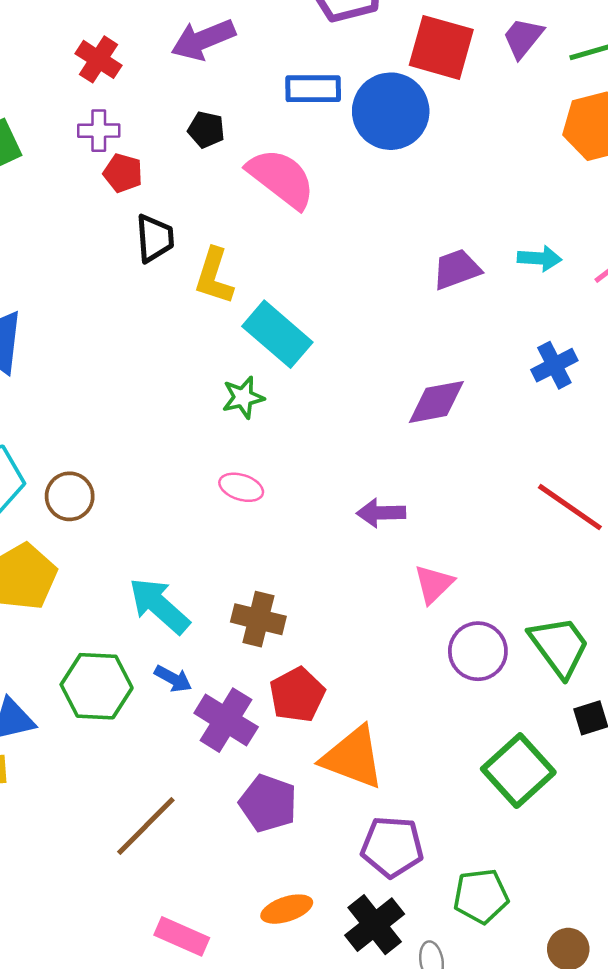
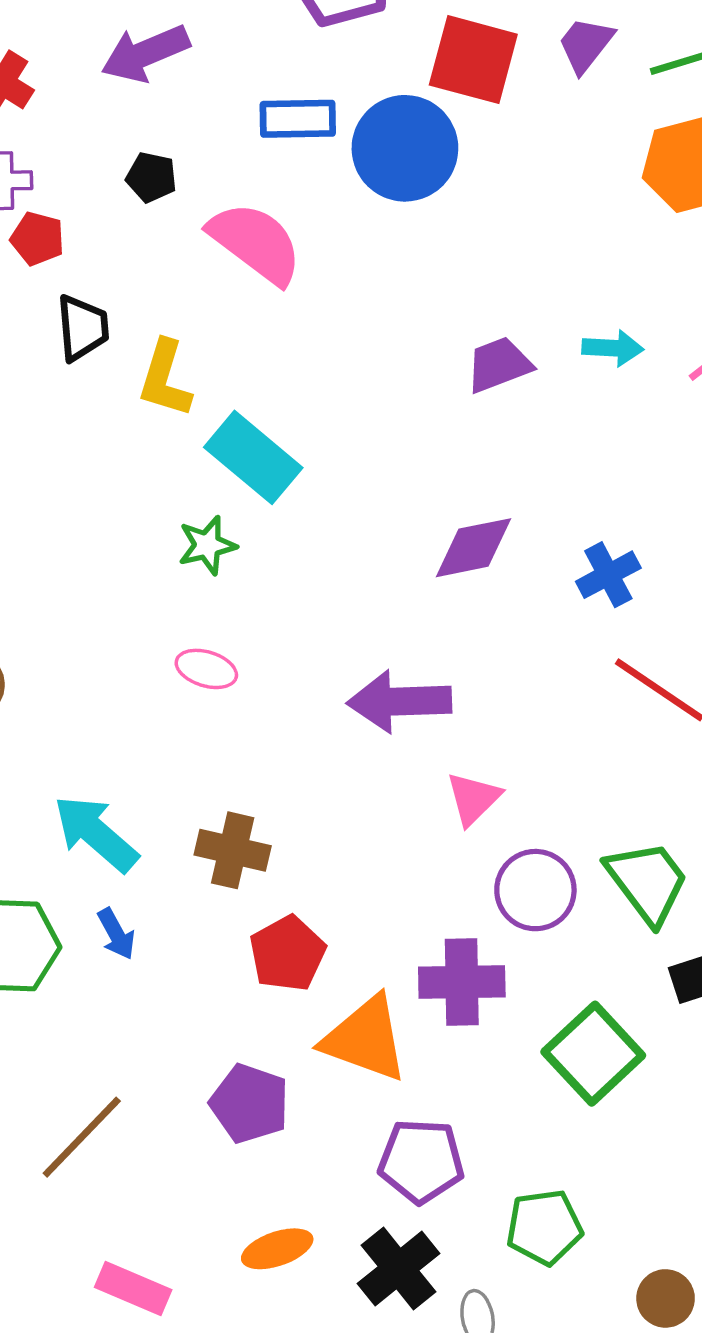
blue cross: (554, 365) -> (608, 575), moved
purple arrow: (381, 513) -> (399, 701), size x1.5
blue arrow: (173, 679) -> (116, 934), turned 33
purple cross: (226, 720) -> (462, 982), moved, turned -32

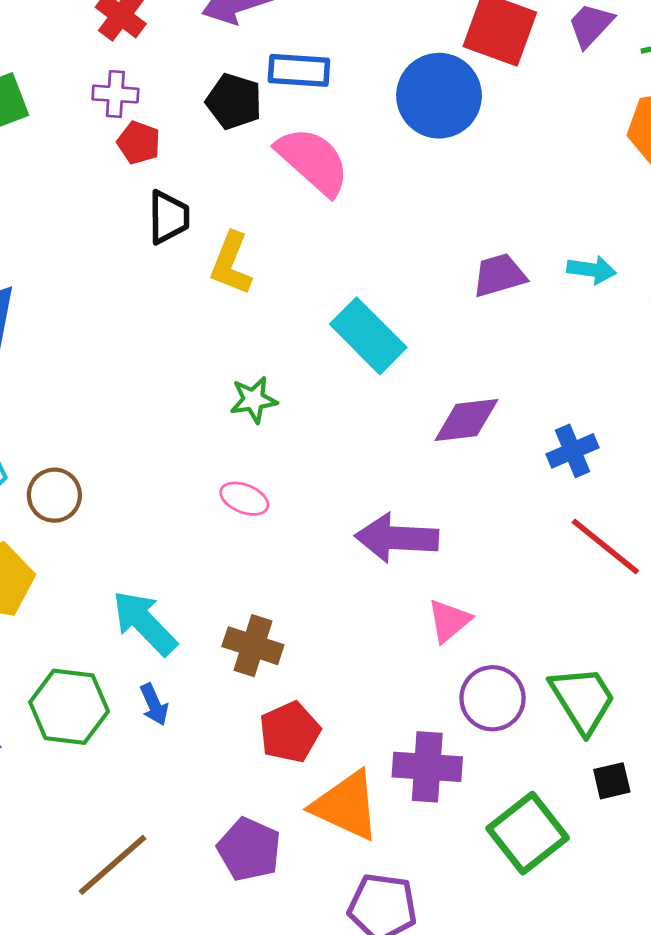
blue rectangle: (298, 119) -> (299, 70), moved
black pentagon: (151, 177) -> (234, 101), size x1.4
cyan rectangle: (253, 457) -> (368, 336), moved

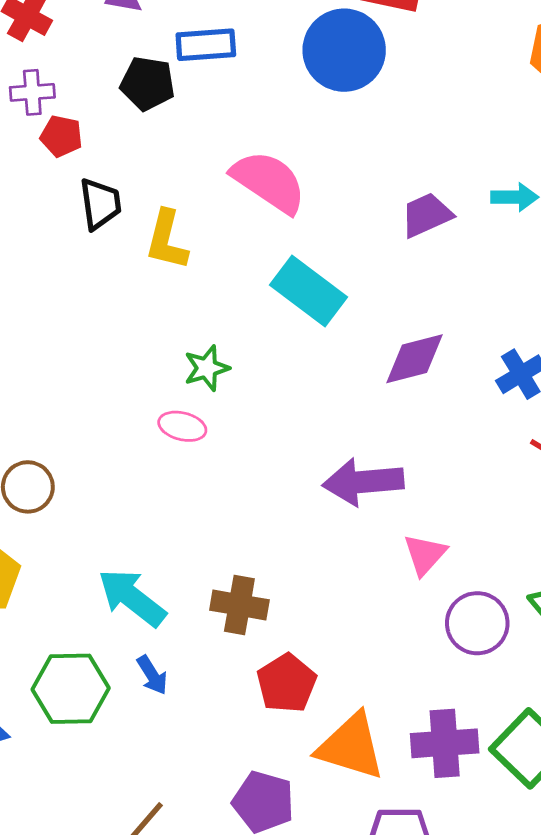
pink semicircle: (313, 161) -> (269, 182), moved
pink ellipse: (244, 499) -> (182, 426), moved
purple cross: (427, 767) -> (445, 743), moved

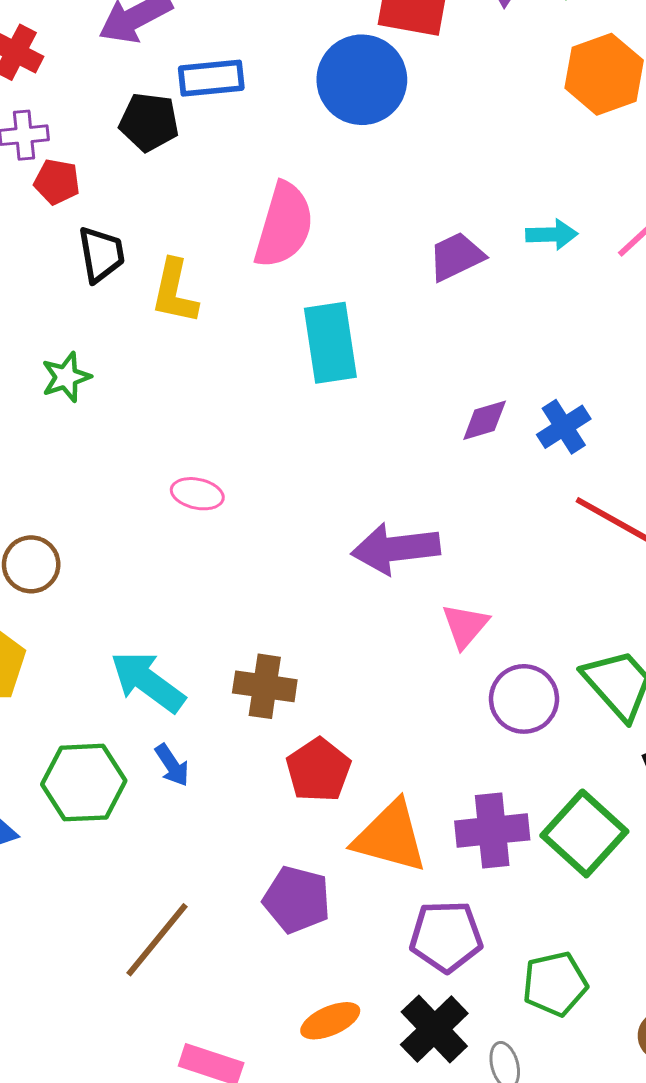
pink semicircle: (269, 182) -> (284, 225), turned 74
cyan rectangle: (309, 291) -> (330, 343), turned 46
purple diamond: (414, 359) -> (485, 420), moved, size x0.7
green star: (207, 368) -> (66, 377), moved

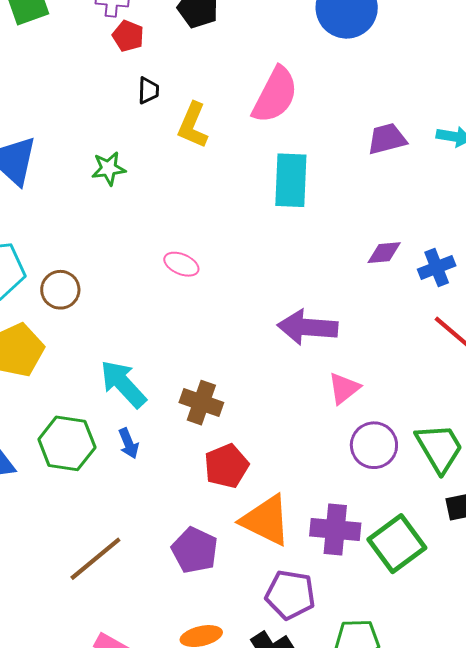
black trapezoid: (101, 254) -> (148, 90), size x0.7

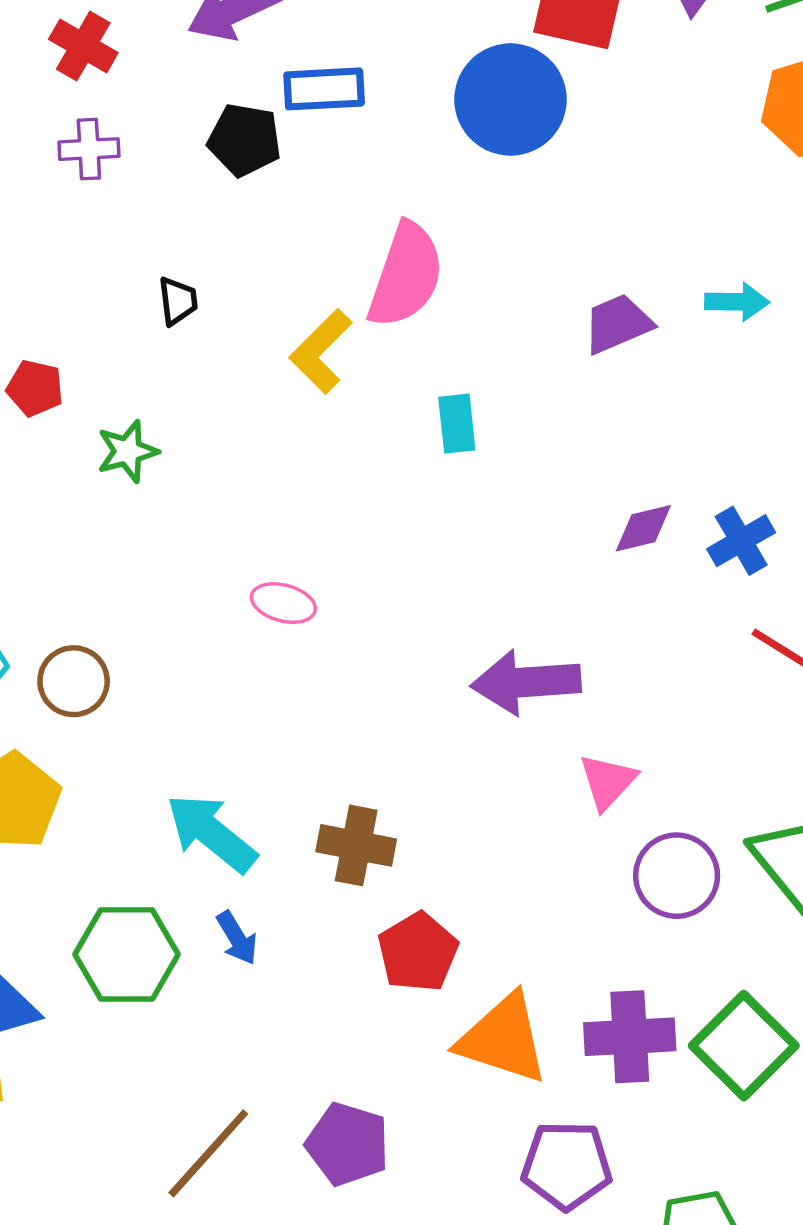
red pentagon: (128, 36) -> (35, 388), moved
yellow L-shape: (193, 125) -> (321, 351), moved, turned 30
cyan rectangle: (291, 180) -> (457, 424), size x0.6
purple pentagon: (195, 550) -> (348, 1144), moved

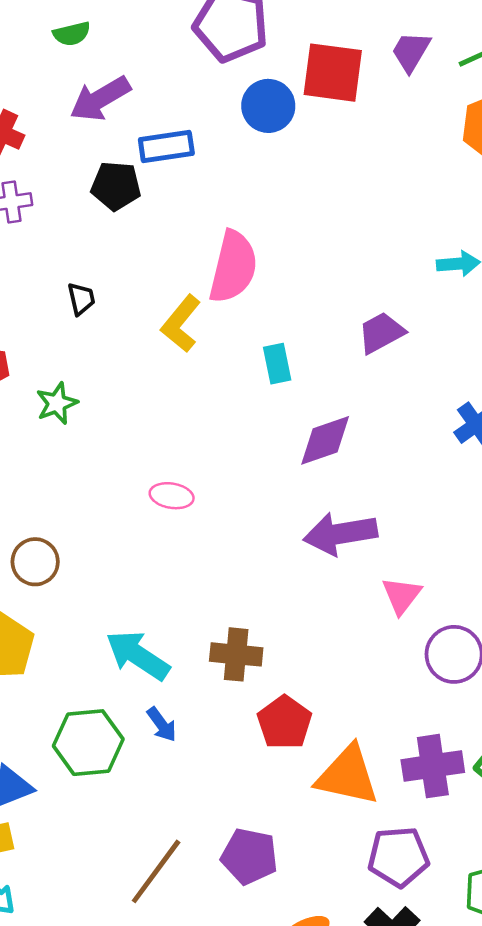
blue circle: (511, 100) -> (268, 106), moved, size x0.7
purple trapezoid: (618, 324) -> (381, 333), moved
purple diamond: (643, 528) -> (325, 440), moved, size x1.4

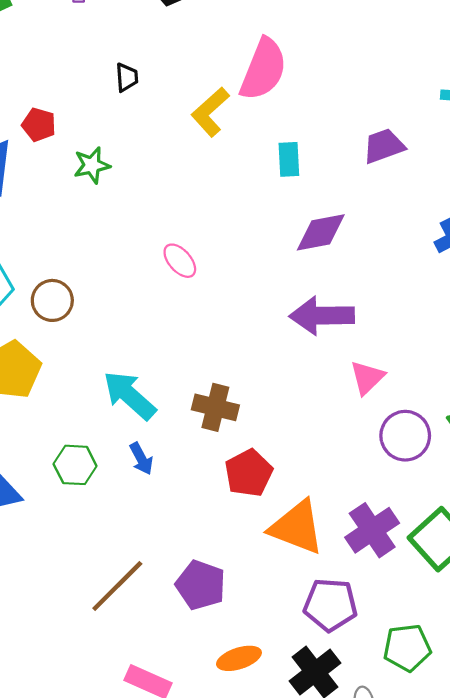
pink ellipse: (172, 496) -> (180, 261), turned 30
green hexagon: (88, 743) -> (75, 465), size x0.7
purple cross: (433, 766) -> (372, 530), turned -34

